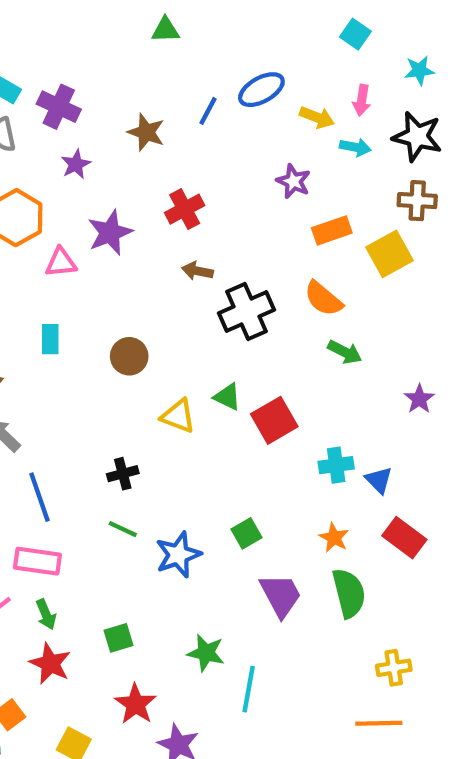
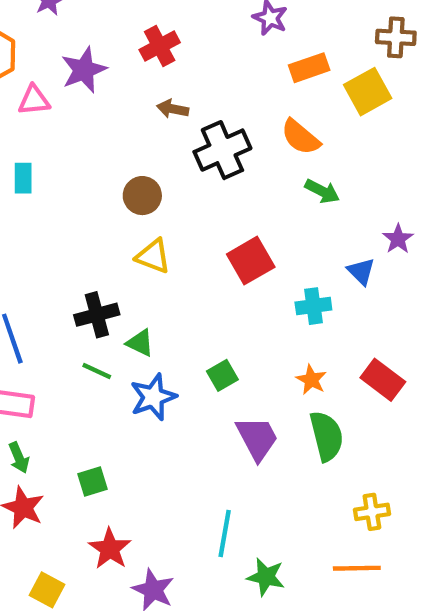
brown circle: (129, 356) -> (142, 196), moved
green triangle: (227, 397) -> (140, 343), moved
black cross: (123, 474) -> (97, 315), size x1.4
blue triangle: (379, 480) -> (361, 271), moved
green star: (206, 653) -> (266, 577), moved

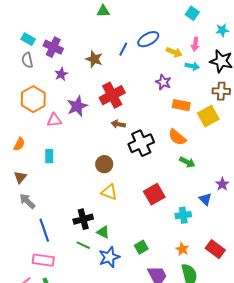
red cross: (160, 46) -> (112, 95), size x1.4
orange rectangle: (309, 68) -> (181, 105), turned 30

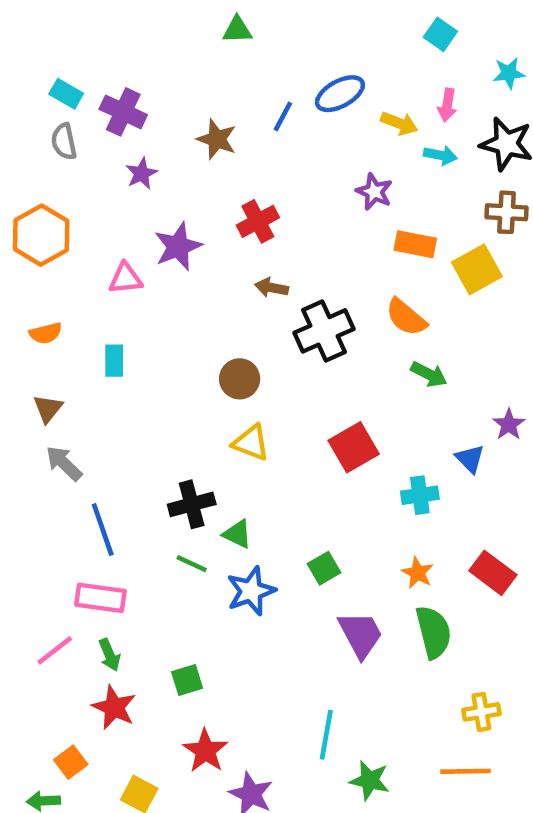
red cross: (112, 95) -> (258, 221), size x0.7
orange hexagon: (33, 99) -> (41, 235), moved
orange semicircle: (19, 144) -> (46, 333), turned 48

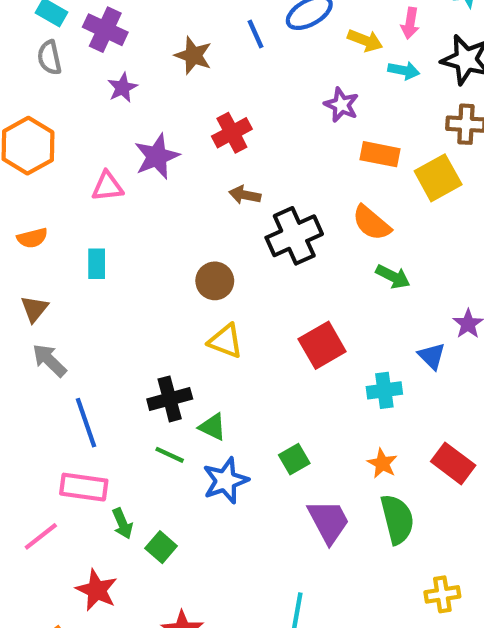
blue line: (283, 116) -> (256, 34), turned -52
green arrow: (110, 655) -> (122, 524), moved
green square: (187, 680) -> (161, 547), moved, turned -32

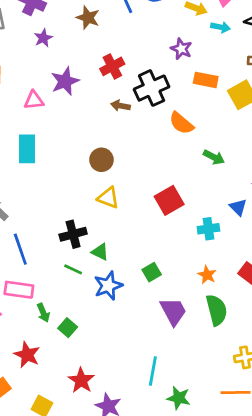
orange semicircle: (371, 223) -> (181, 123), moved
black cross: (294, 236) -> (152, 88), moved
cyan rectangle: (97, 264) -> (27, 149), size x1.5

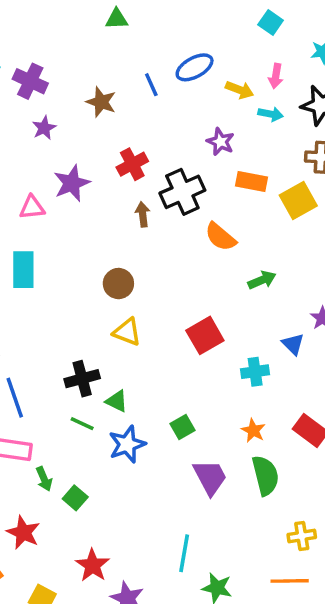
brown arrow: (120, 106) -> (143, 214), turned 72
green arrow: (214, 157) -> (262, 280), turned -50

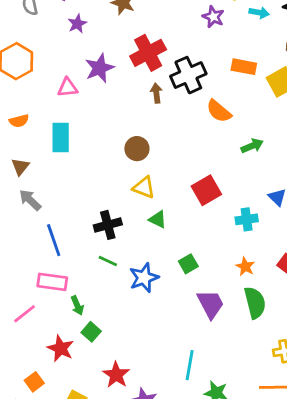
purple star: (220, 142) -> (213, 17), moved
red cross: (132, 164) -> (148, 53), size x1.4
green triangle: (117, 401) -> (158, 219), moved
green square: (75, 498) -> (91, 332), moved

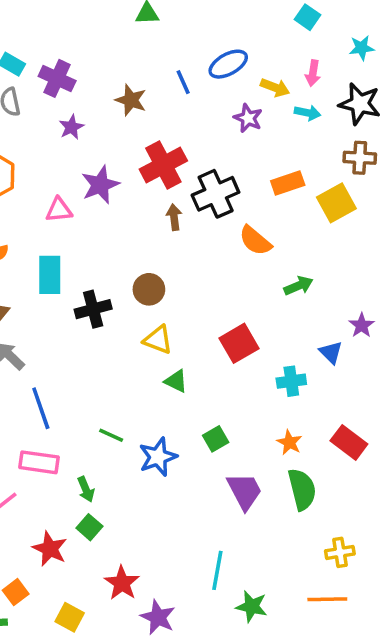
orange rectangle: (244, 67) -> (288, 183), turned -30
black cross: (108, 225) -> (93, 309), moved
green arrow: (77, 305) -> (86, 489), moved

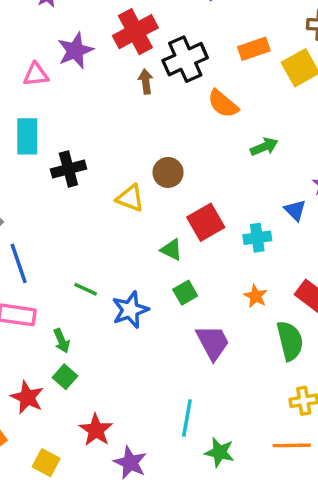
brown circle: (149, 289) -> (168, 172), moved
red square: (239, 343) -> (206, 222), moved
green triangle: (176, 381) -> (171, 250), moved
green semicircle: (302, 489) -> (290, 341), moved

